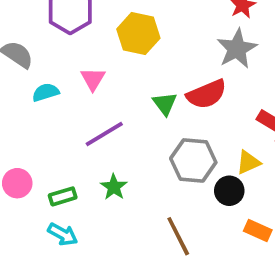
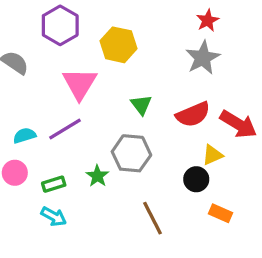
pink triangle: (93, 79) -> (80, 84), size x1.6
cyan semicircle: (46, 92) -> (25, 135), moved
red semicircle: (207, 94) -> (193, 114), moved
purple line: (104, 134) -> (65, 129), moved
gray hexagon: (193, 160) -> (131, 153), moved

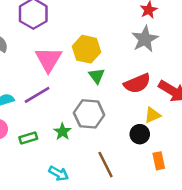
yellow hexagon: (118, 45) -> (86, 49), moved
orange rectangle: (221, 213) -> (159, 161), turned 54
cyan arrow: (54, 217) -> (59, 173), moved

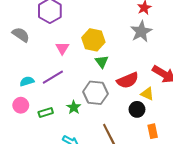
pink triangle: (48, 59) -> (62, 48), size x0.6
red semicircle: (137, 83) -> (128, 80), moved
yellow triangle: (152, 115) -> (147, 94), turned 48

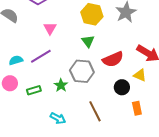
yellow hexagon: (93, 40) -> (92, 14), moved
yellow triangle: (147, 94) -> (140, 75), moved

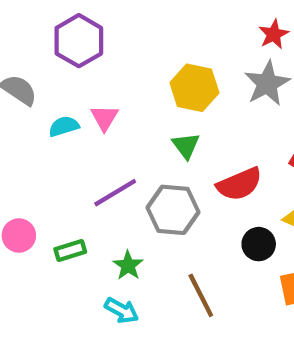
purple line: (41, 56) -> (115, 193), moved
cyan semicircle: (16, 60) -> (64, 126), moved
green star: (61, 85) -> (128, 265), moved

